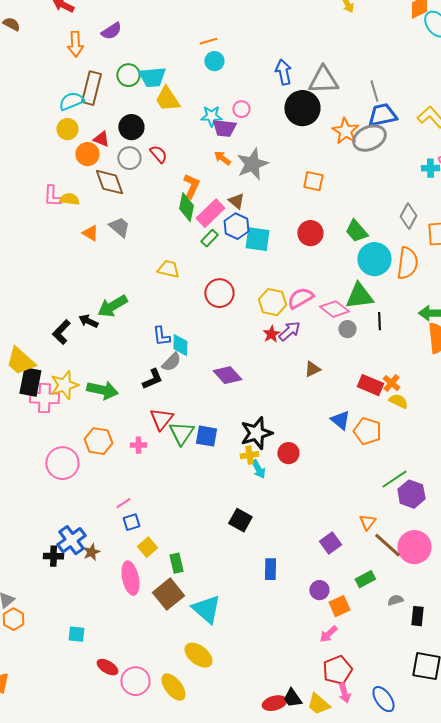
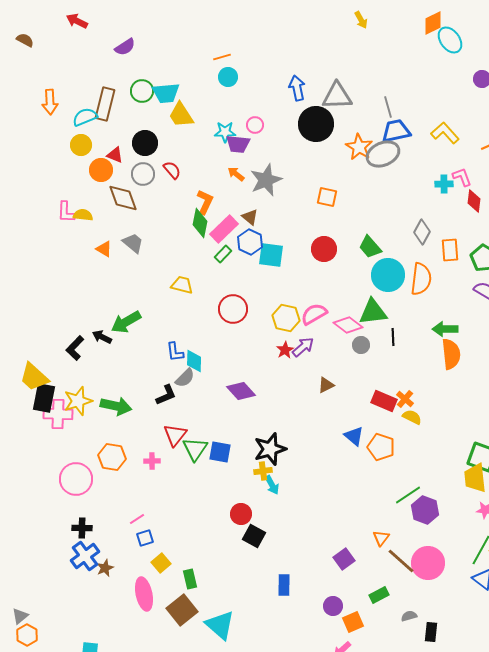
orange arrow: (75, 44) -> (50, 102), moved
red circle: (288, 453) -> (241, 514), moved
black cross: (53, 556) -> (82, 528), moved

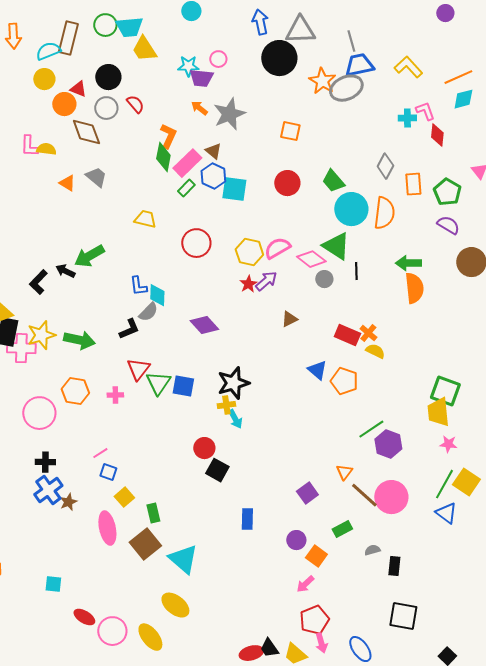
green triangle: (373, 312) -> (336, 246), turned 40
blue square: (145, 538) -> (108, 472), turned 36
orange square: (353, 622) -> (316, 556), turned -30

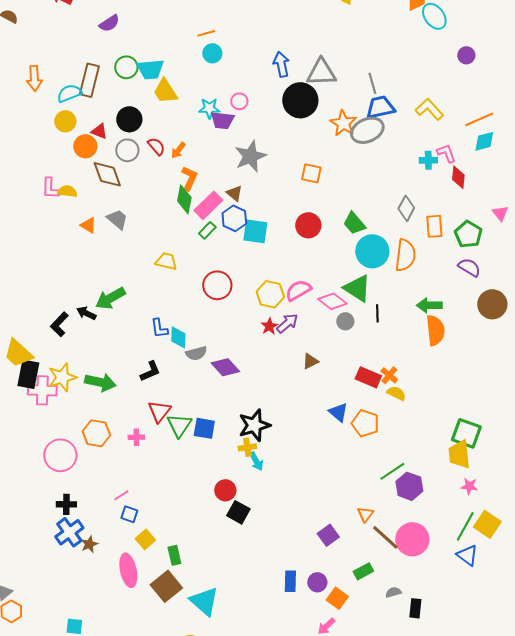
orange arrow: (199, 108) -> (178, 150), moved, turned -90
gray semicircle: (148, 312) -> (196, 353), moved, turned 30
blue rectangle: (247, 519) -> (290, 581), moved

